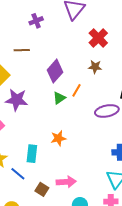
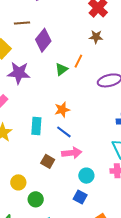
purple diamond: (55, 71) -> (43, 40), moved
blue line: (18, 174) -> (64, 132), moved

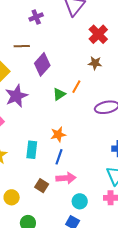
purple star: (19, 73) -> (16, 96), turned -30
blue line: (64, 132) -> (59, 157), turned 70
yellow circle: (18, 182) -> (12, 197), moved

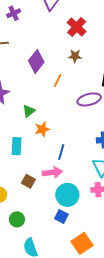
purple diamond: (42, 64) -> (36, 61), moved
green triangle: (59, 94) -> (29, 111), moved
blue line: (59, 157) -> (61, 152), moved
cyan circle: (80, 201) -> (67, 195), size x1.5

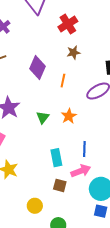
red cross: (77, 27) -> (68, 24), turned 30
orange star: (42, 129) -> (69, 116), moved
cyan rectangle: (17, 146) -> (56, 158), moved

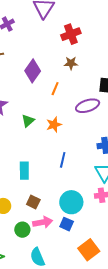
cyan rectangle: (56, 158) -> (24, 171), moved
pink arrow: (81, 171) -> (43, 222), moved
brown square: (60, 185) -> (33, 202), moved

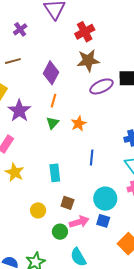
brown star: (71, 63) -> (88, 61), size x1.6
orange line: (55, 89) -> (54, 101), moved
purple ellipse: (88, 106) -> (101, 86), moved

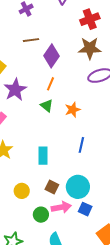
brown line: (13, 61) -> (31, 40), moved
green triangle: (52, 123) -> (47, 106), turned -40
cyan circle: (105, 199) -> (78, 187), moved

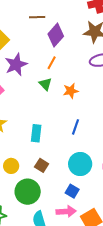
cyan circle: (78, 187) -> (80, 164), moved
pink arrow: (61, 207) -> (66, 211), moved
green circle: (41, 215) -> (28, 192), size x1.6

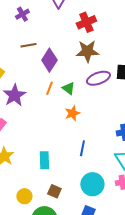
green triangle: (45, 84) -> (68, 88), moved

